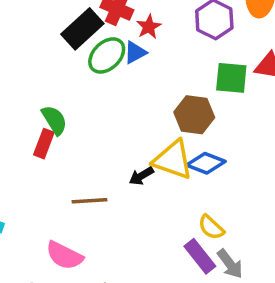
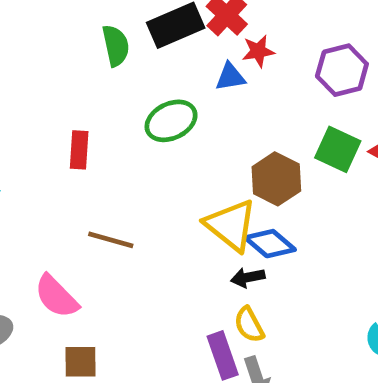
green ellipse: (107, 55) -> (171, 121), moved
green semicircle: (54, 120) -> (116, 46), moved
red rectangle: (44, 144) -> (79, 150), turned -36
black arrow: (141, 176) -> (248, 277), moved

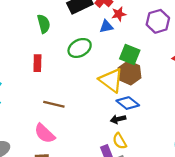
green semicircle: (116, 46) -> (44, 24), moved
green square: (338, 149) -> (130, 54), moved
yellow triangle: (231, 225) -> (111, 80), moved
pink semicircle: (56, 296) -> (45, 133), moved

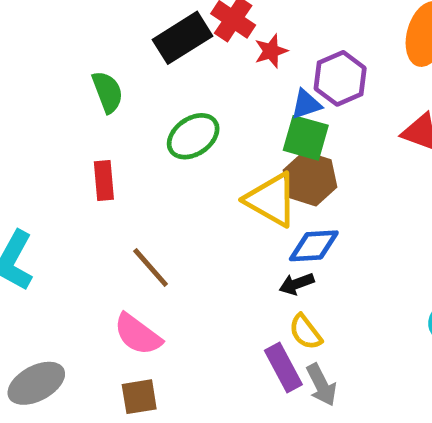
purple hexagon: (158, 21) -> (340, 78), moved
blue triangle: (106, 26) -> (306, 104), moved
blue diamond: (128, 103) -> (314, 246), turned -35
brown line: (54, 104) -> (151, 267), turned 42

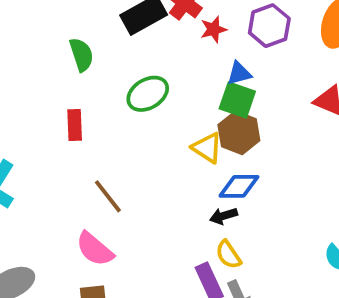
purple hexagon: (340, 78) -> (269, 26), moved
yellow triangle: (271, 200) -> (207, 148), size x0.7

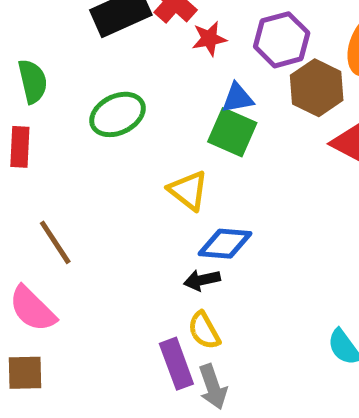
green semicircle: (81, 55) -> (33, 81), moved
brown hexagon: (239, 133) -> (317, 88), moved

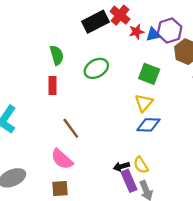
blue triangle: (238, 98) -> (153, 35), moved
yellow triangle: (188, 190) -> (144, 103), moved, turned 36
black arrow: (202, 280) -> (121, 166), moved

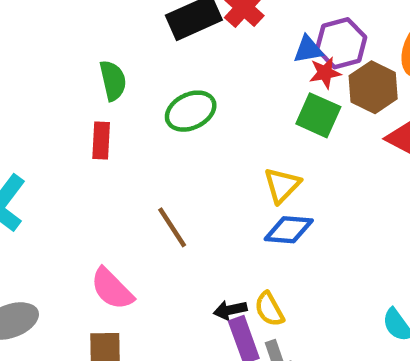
red star: (136, 32) -> (325, 73), moved
green square: (149, 74) -> (318, 115), moved
brown line: (71, 128) -> (172, 227), moved

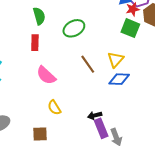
brown line: (172, 227) -> (88, 64), moved
pink semicircle: (112, 289) -> (46, 75), moved
yellow semicircle: (269, 309) -> (54, 108), moved

